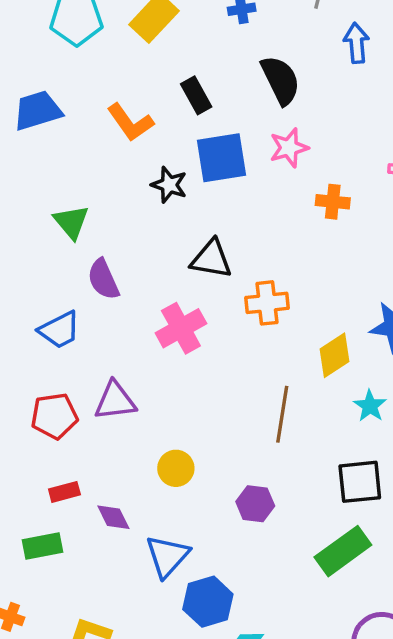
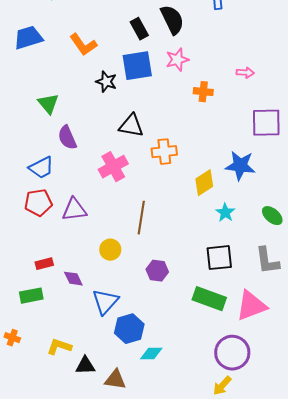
black rectangle: (196, 95) -> (139, 29), moved
brown line: (282, 414) -> (141, 218), moved
red pentagon: (54, 416) -> (38, 203), moved
green rectangle: (343, 551) -> (209, 299), turned 56

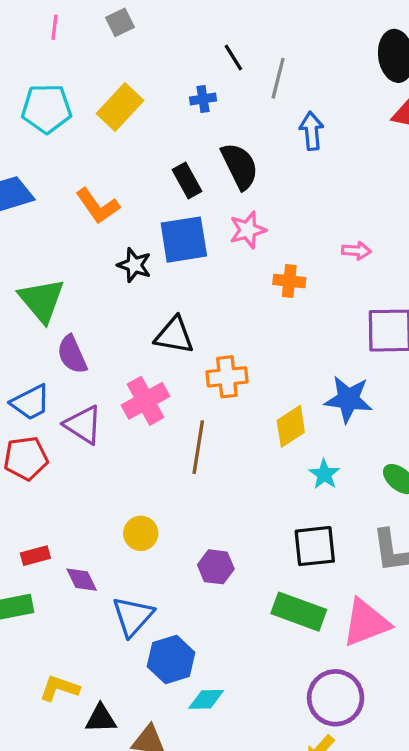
green triangle: (48, 104) -> (42, 300), size x1.4
purple triangle: (74, 210) -> (83, 425), moved, turned 40
brown line: (141, 218) -> (198, 447), moved

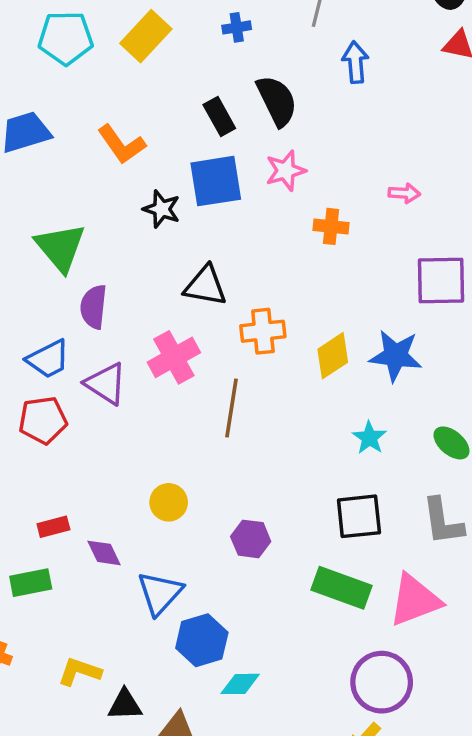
purple semicircle: (72, 354) -> (94, 307), turned 30
yellow diamond: (291, 426) -> (333, 356), moved

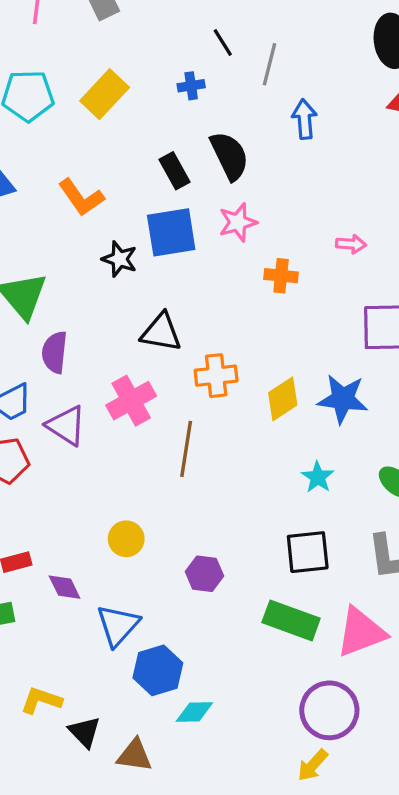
black triangle: (125, 705) -> (85, 732), turned 48

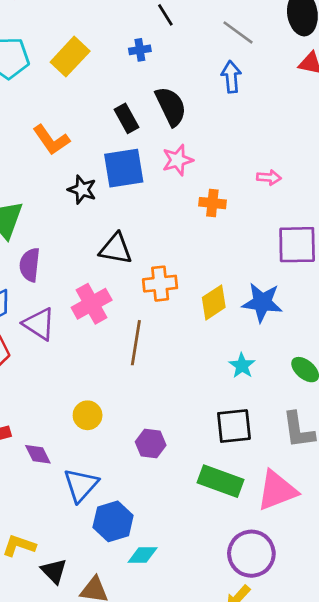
gray line: (269, 64) -> (238, 32), moved, turned -68

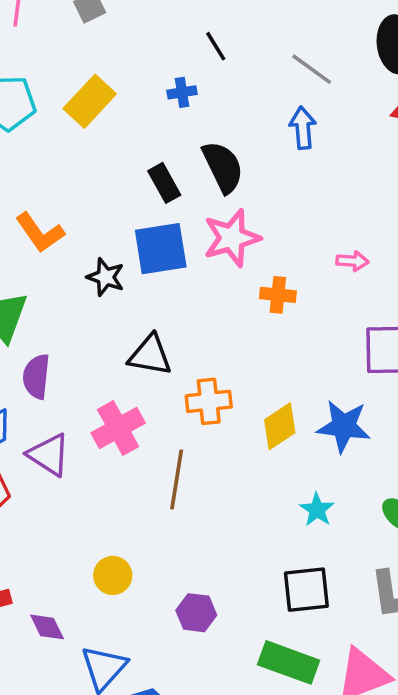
orange L-shape: (51, 140) -> (40, 233), moved
pink star: (178, 160) -> (232, 238), size x1.4

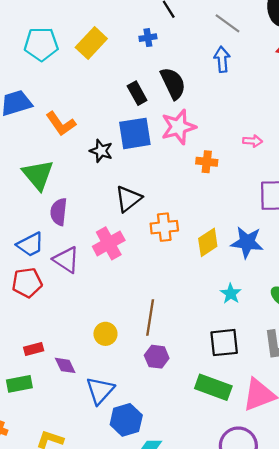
black triangle: (150, 355) -> (128, 199), turned -48
brown line: (177, 480) -> (150, 317), moved

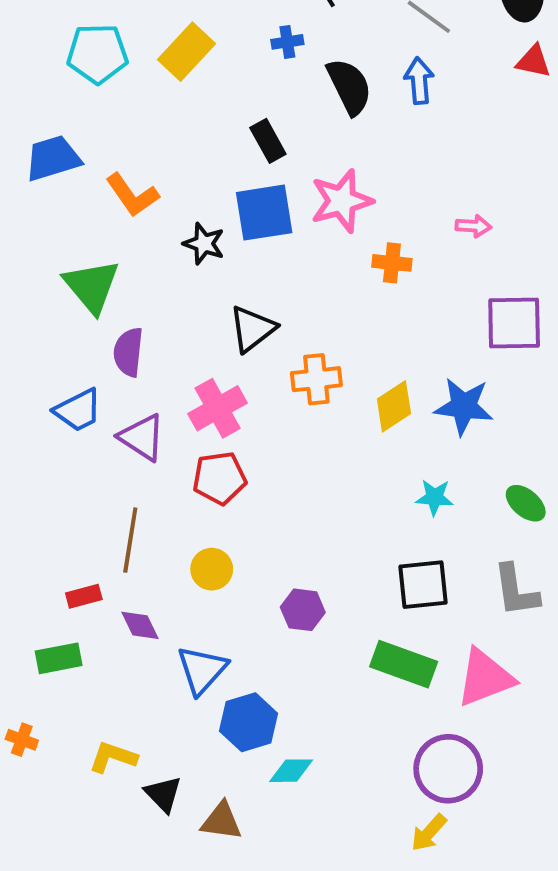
black semicircle: (173, 83) -> (349, 87), moved
red pentagon: (27, 283) -> (219, 478), moved
cyan star: (231, 294) -> (435, 497), turned -30
brown line: (150, 317) -> (130, 540), moved

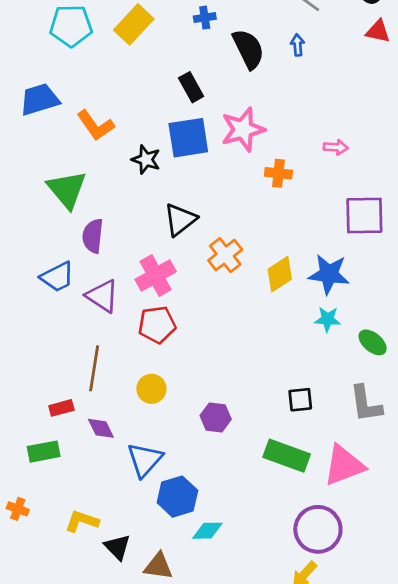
blue arrow: (419, 81) -> (298, 45), size x0.7
orange cross: (316, 379) -> (225, 255), turned -32
cyan star: (435, 497) -> (328, 319), moved
black square: (423, 585) -> (300, 400), size x0.7

